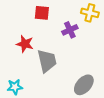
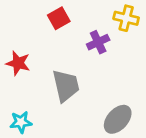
red square: (42, 13) -> (59, 18), turned -35
red star: (25, 44) -> (18, 63), moved

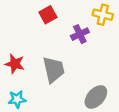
red star: (18, 63) -> (15, 64), moved

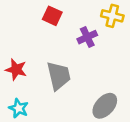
red square: (48, 15) -> (52, 16), turned -36
cyan star: (17, 99) -> (19, 108), turned 30

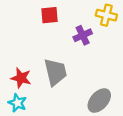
red square: (52, 16) -> (49, 15), turned -30
red star: (16, 70) -> (21, 78), moved

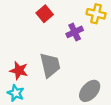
red square: (49, 15) -> (45, 14), turned -35

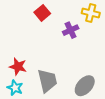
gray trapezoid: (50, 65) -> (47, 81), moved

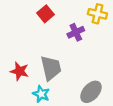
gray trapezoid: (47, 81) -> (51, 68), moved
cyan star: (15, 88) -> (41, 94), moved

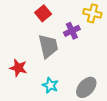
gray trapezoid: (51, 68) -> (48, 46), moved
cyan star: (41, 94) -> (50, 85), moved

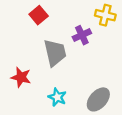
red square: (43, 13) -> (39, 15), moved

